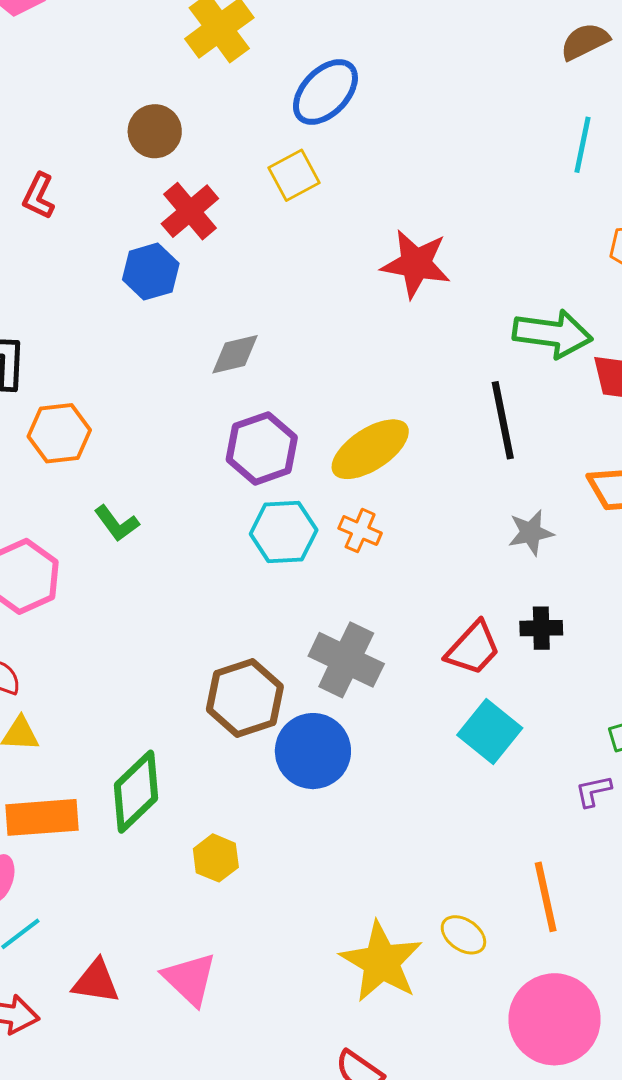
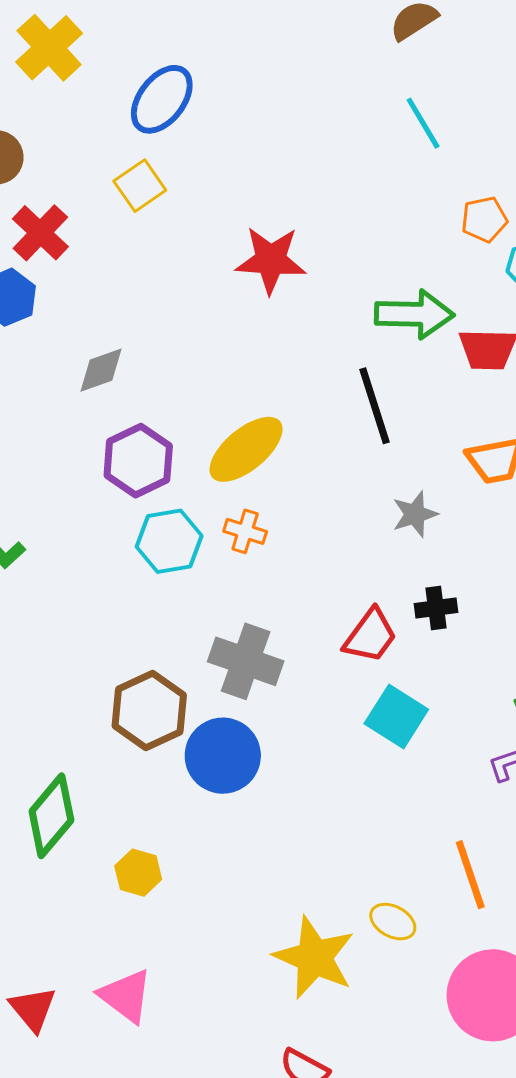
cyan line: (582, 145) -> (423, 123), turned -36
red triangle: (96, 982) -> (33, 1009), turned 48

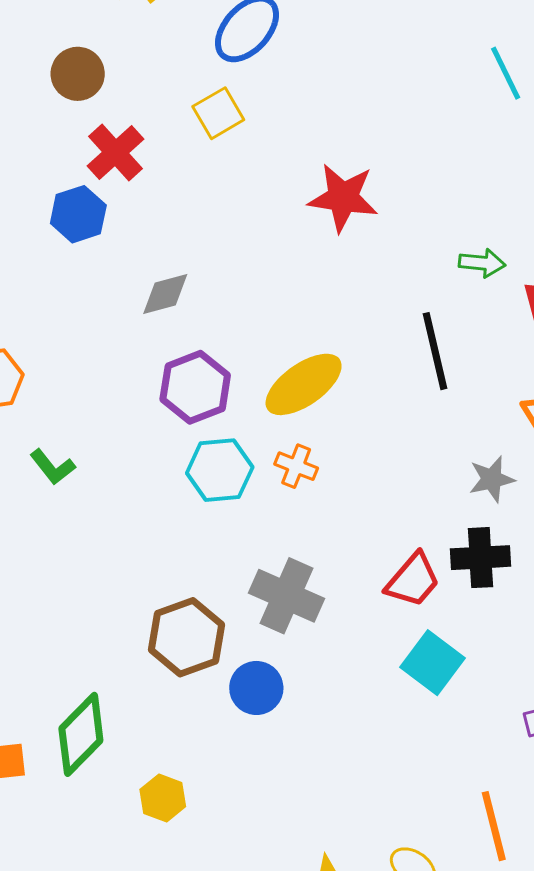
green arrow: (414, 314) -> (482, 263), size x0.6
gray star: (415, 514) -> (492, 479), moved
black cross: (436, 608) -> (480, 558), size x1.4
blue circle: (223, 756) -> (256, 688), size x0.7

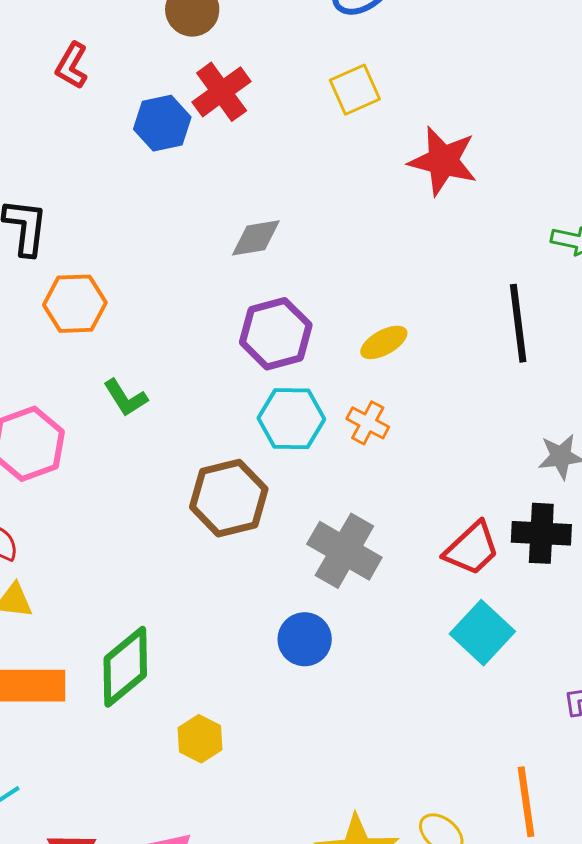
yellow square: (218, 113) -> (355, 90), moved
blue hexagon: (78, 214) -> (162, 123), moved
yellow ellipse: (304, 384) -> (384, 342), size x0.6
brown hexagon: (187, 637) -> (229, 498), moved

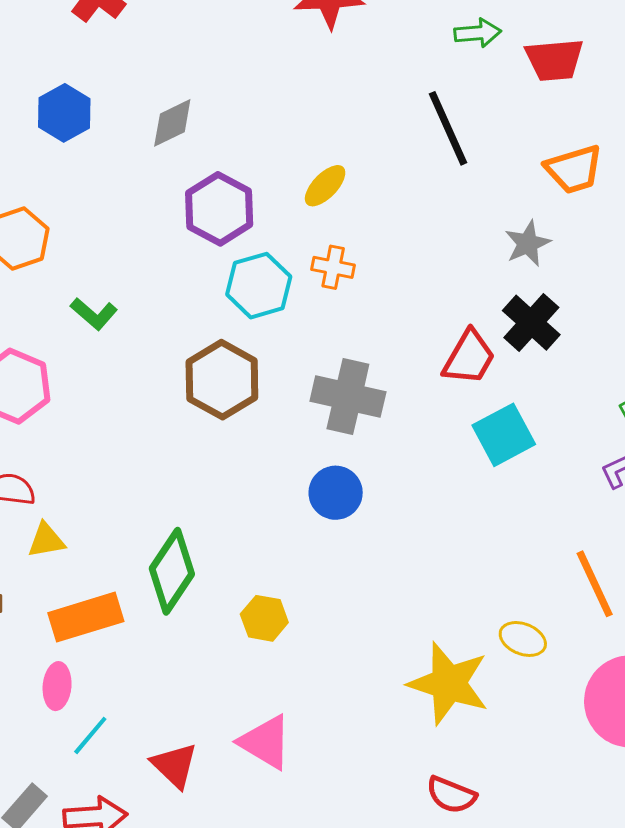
blue hexagon: (162, 123) -> (64, 113), moved
black cross: (541, 533) -> (531, 323), turned -34
cyan square: (482, 633) -> (504, 435), turned 36

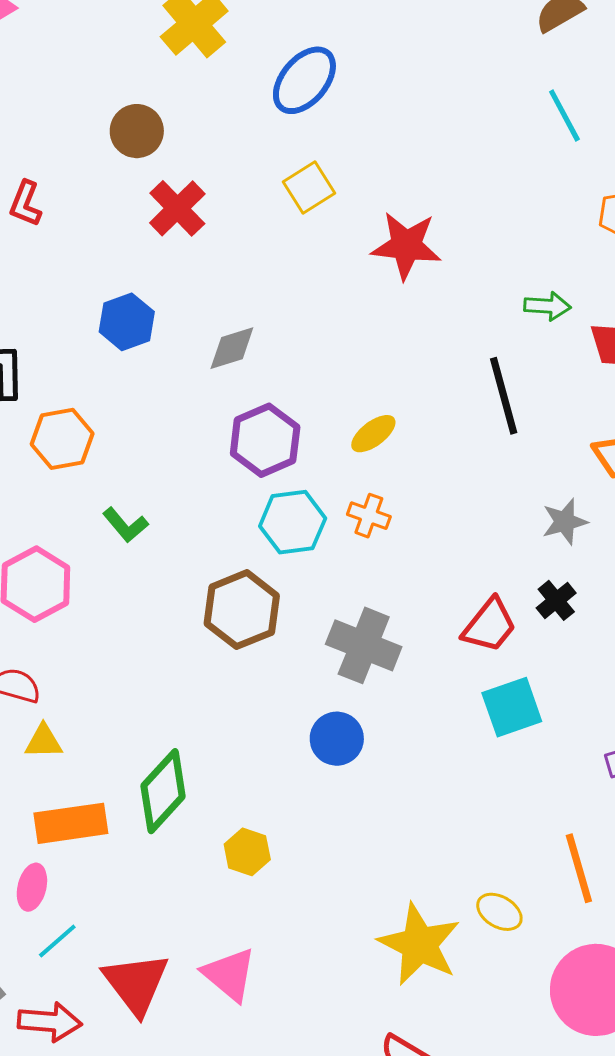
black cross: (531, 323) -> (556, 600), size x0.7
red triangle: (175, 765) -> (136, 983), size x1.4

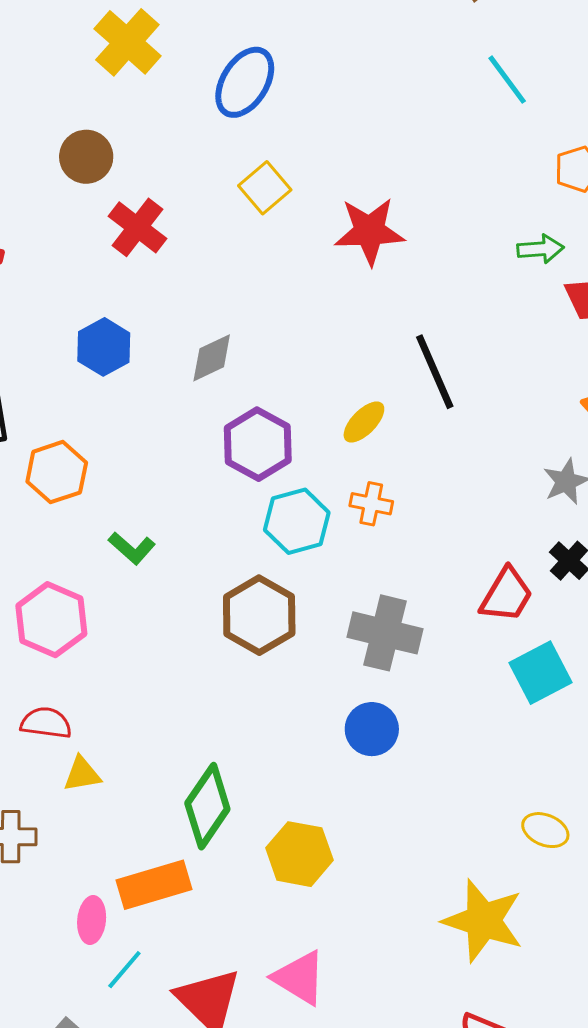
green arrow: (547, 306) -> (541, 249), moved
black line: (504, 396) -> (435, 372), moved
orange rectangle: (71, 823) -> (154, 885), moved
yellow hexagon: (247, 852) -> (299, 854), size x1.4
yellow ellipse: (499, 912) -> (545, 830), moved

